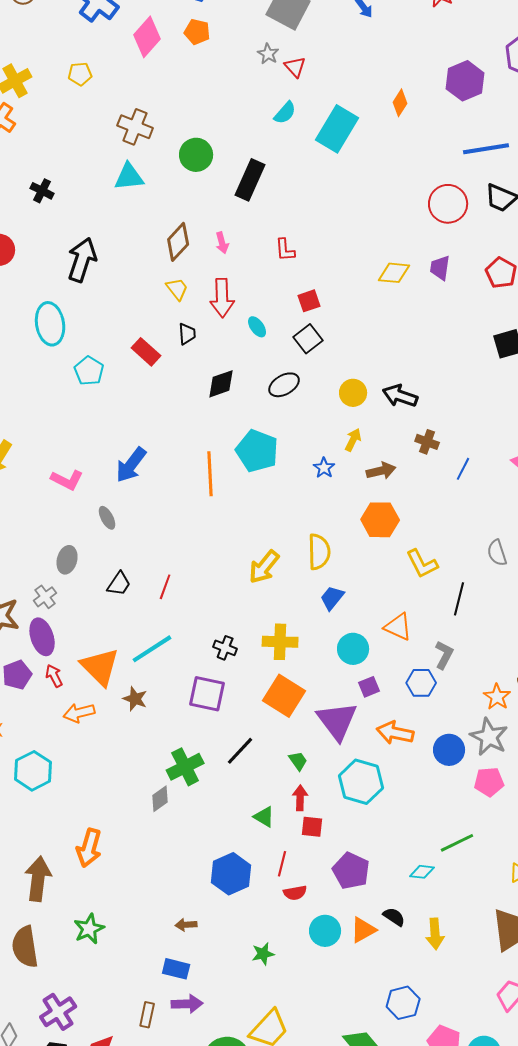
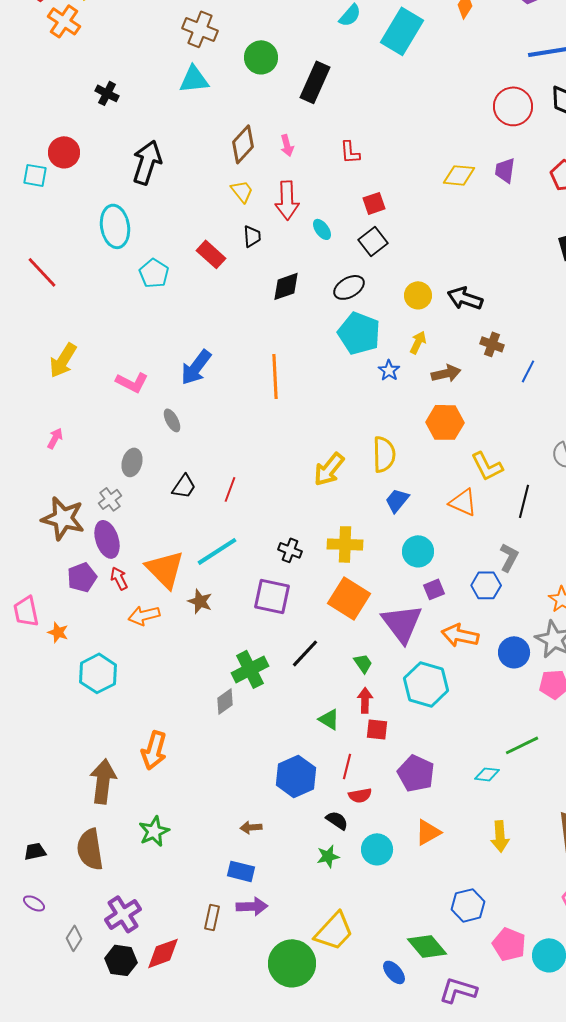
cyan pentagon: (257, 451) -> (359, 333), moved
orange triangle: (398, 627) -> (463, 502), moved
black semicircle: (394, 917) -> (337, 820), moved
cyan circle: (325, 931) -> (377, 849), moved

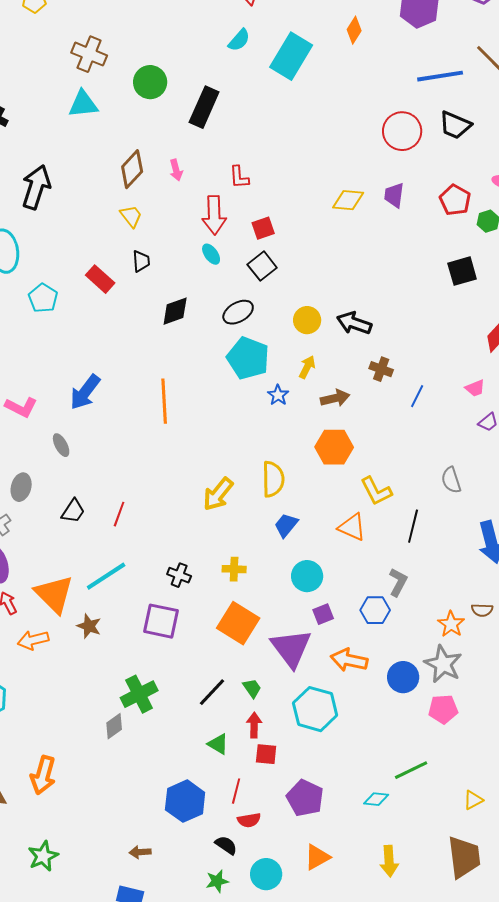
red arrow: (287, 200) -> (214, 215), moved
yellow cross: (345, 544) -> (234, 569), size x0.7
black line: (305, 653) -> (212, 692), moved

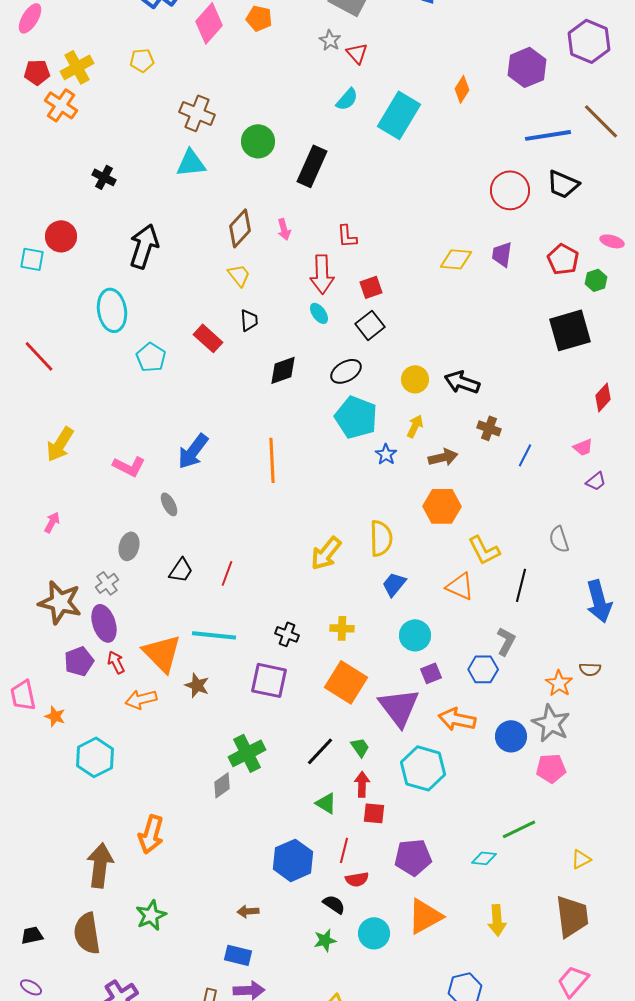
black square: (462, 271) -> (570, 330), size x1.4
cyan line: (106, 576) -> (214, 635), turned 39
purple pentagon: (305, 798) -> (413, 857), turned -30
orange triangle: (317, 857) -> (425, 916), size x1.4

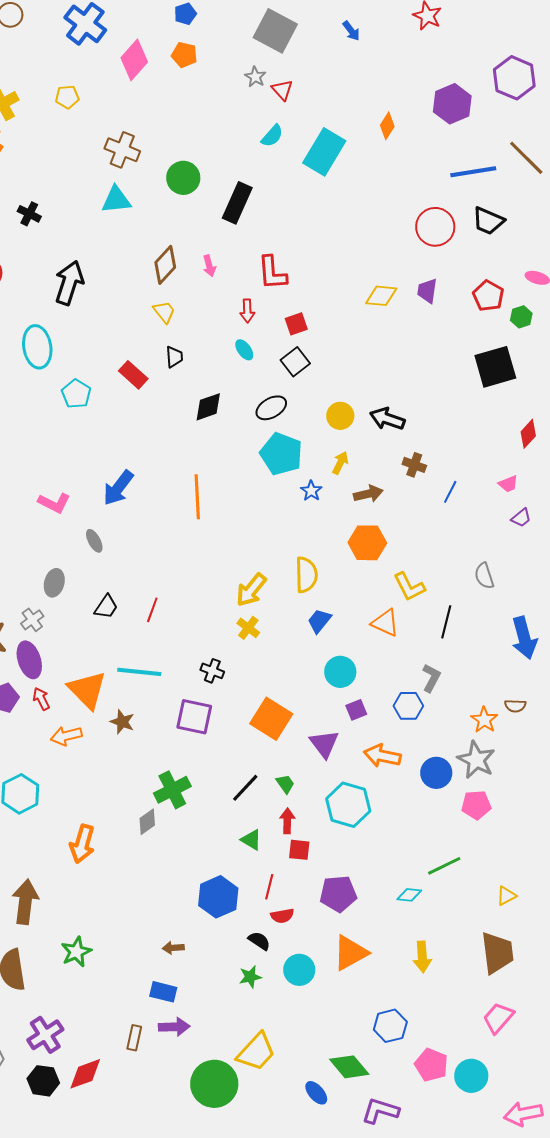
red L-shape: (347, 236) -> (272, 273), size x1.5
red arrow: (322, 274) -> (247, 311), size x0.6
yellow cross: (342, 628) -> (248, 628), moved, turned 35
purple triangle: (399, 707) -> (324, 744), size x0.7
orange arrow: (151, 834) -> (82, 844), moved

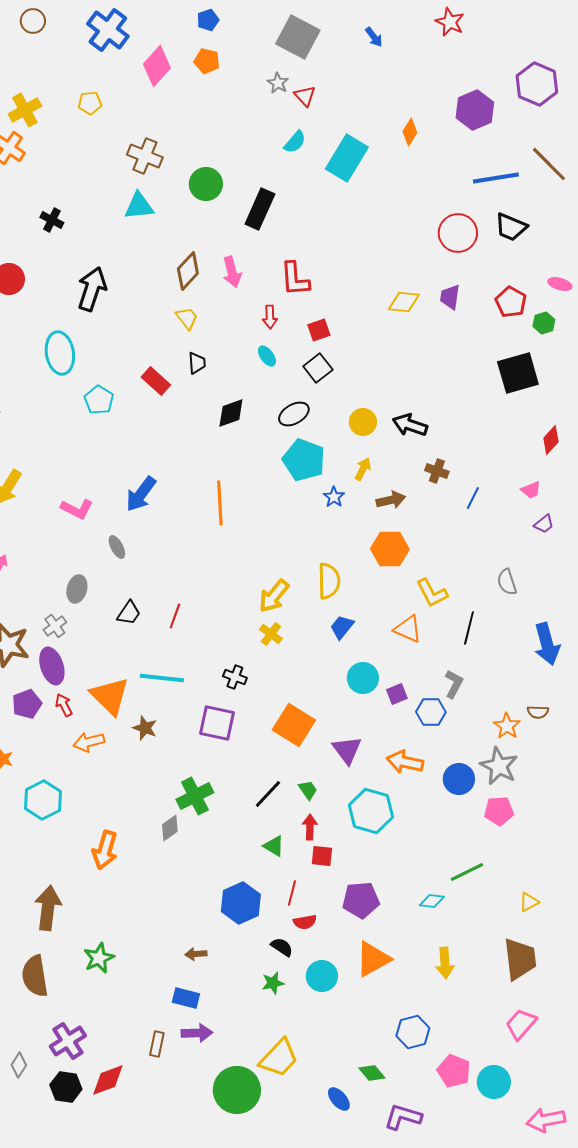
pink arrow: (209, 266) -> (232, 272), size x1.4
purple square: (356, 710) -> (397, 694), moved
green diamond: (349, 1067) -> (372, 1073), size x0.7

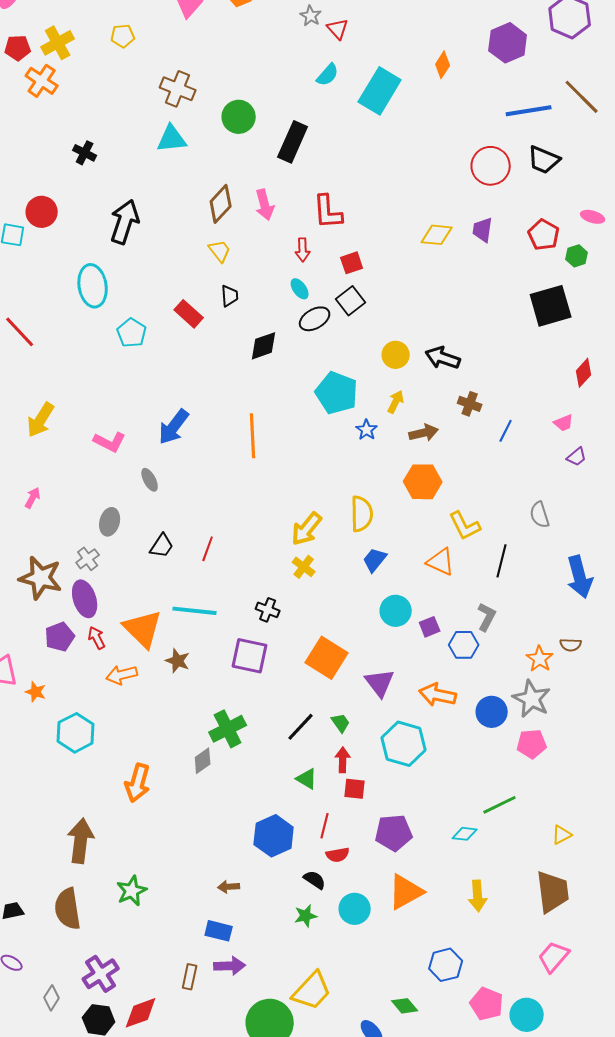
black ellipse: (294, 414) -> (315, 319), moved

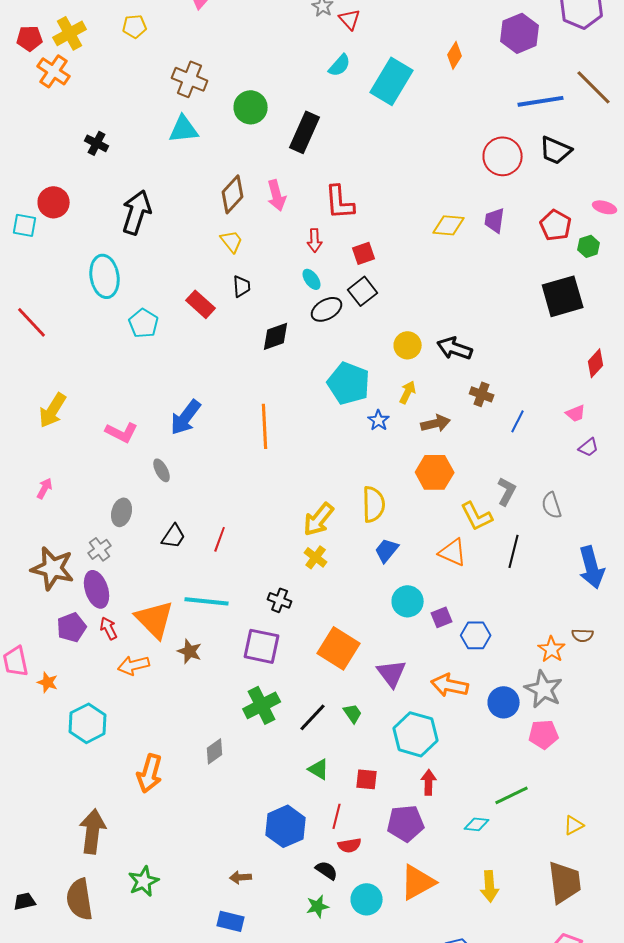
gray L-shape: (487, 617) -> (507, 491), moved
green cross: (228, 729) -> (262, 705), moved
red arrow: (343, 760) -> (429, 782), moved

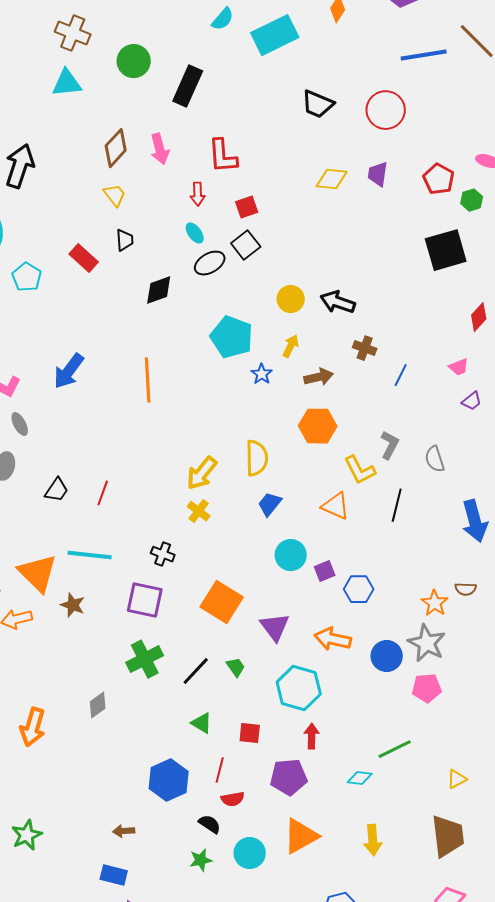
cyan rectangle: (392, 81) -> (275, 35), turned 33
black trapezoid: (556, 150) -> (318, 104), moved
gray ellipse: (162, 470) -> (20, 424), moved

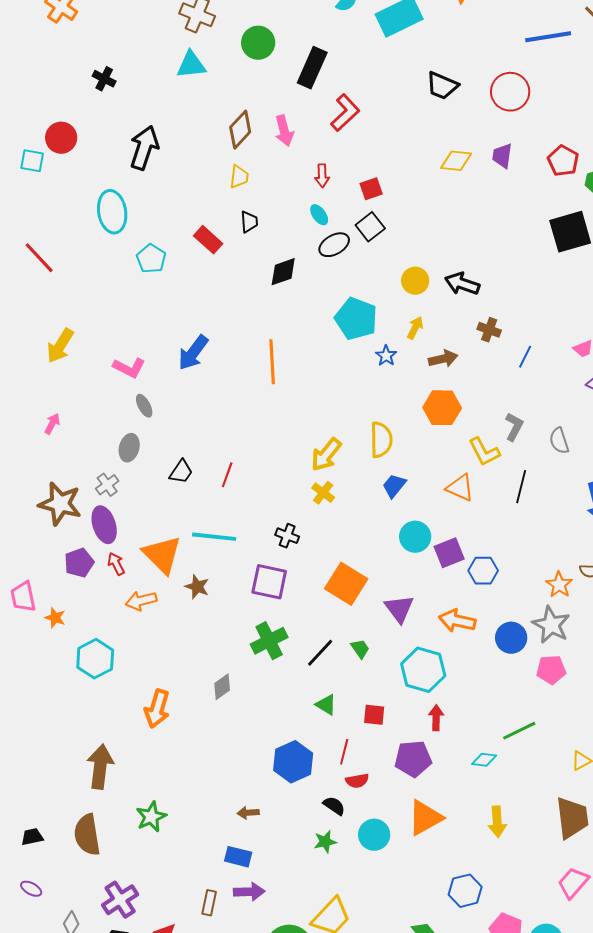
red L-shape: (223, 156) -> (345, 113), moved, turned -129
yellow trapezoid: (115, 195) -> (239, 177), turned 45
purple square: (325, 571) -> (449, 553), size x1.4

